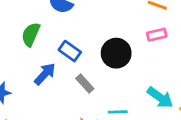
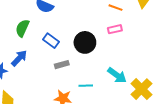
blue arrow: (45, 74) -> (19, 58), moved
gray rectangle: (85, 83) -> (62, 65), turned -64

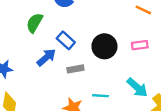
pink rectangle: (115, 29) -> (140, 45), moved
blue arrow: (19, 58) -> (46, 57), moved

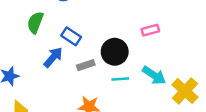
black circle: (104, 46) -> (115, 52), moved
cyan line: (100, 96) -> (120, 79), moved

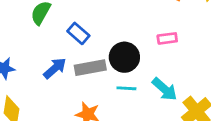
blue arrow: (53, 57) -> (55, 68), moved
gray rectangle: (86, 65) -> (90, 68), size x1.5

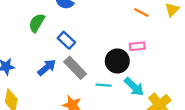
black circle: (124, 57) -> (117, 61), moved
gray rectangle: (90, 68) -> (75, 68), turned 55

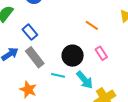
orange line: (141, 12) -> (92, 25), moved
pink rectangle: (137, 46) -> (101, 53), moved, turned 56

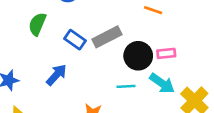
pink rectangle: (101, 53) -> (166, 53), moved, turned -48
gray rectangle: (35, 57) -> (107, 37), moved, turned -65

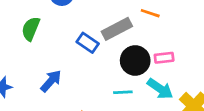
gray rectangle: (107, 37) -> (117, 29), moved
blue rectangle: (75, 40) -> (88, 43), moved

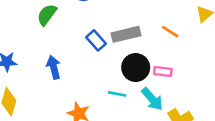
orange line: (150, 13) -> (170, 32), moved
blue arrow: (51, 81) -> (54, 67), turned -70

